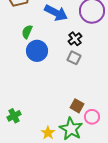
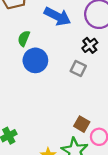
black cross: (75, 39) -> (90, 45), moved

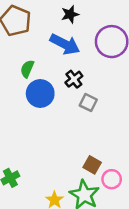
black cross: (90, 45) -> (74, 79), moved

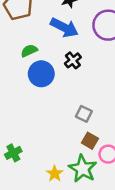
green semicircle: (27, 69) -> (29, 51), turned 42
gray square: (88, 103) -> (84, 114), moved

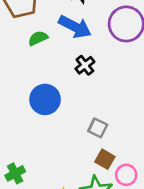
green semicircle: (29, 51) -> (38, 38), moved
blue circle: (41, 74) -> (45, 99), moved

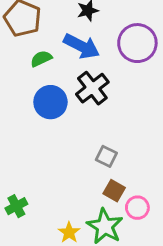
black cross: (85, 65) -> (92, 88), size x1.5
blue circle: (45, 99) -> (50, 102), moved

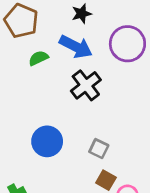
blue circle: (50, 102) -> (47, 141), moved

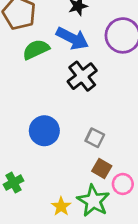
green semicircle: (38, 58) -> (36, 49), size x1.4

